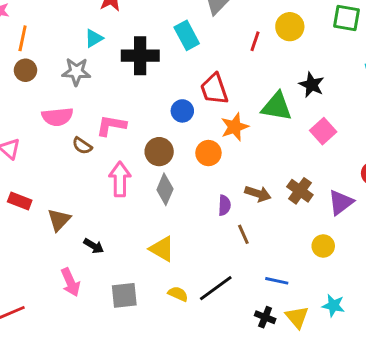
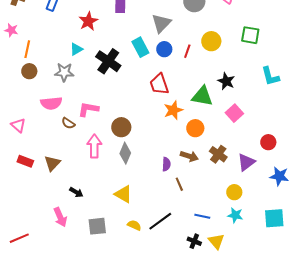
black cross: (140, 56) -> (108, 61), turned 35
blue circle: (182, 111) -> (164, 49), moved
orange circle: (208, 153) -> (195, 128), moved
brown triangle: (59, 220) -> (52, 163), moved
cyan star: (333, 306) -> (235, 215), moved

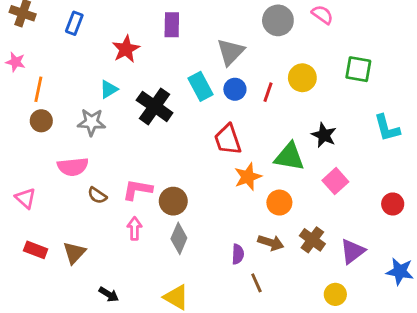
pink L-shape: (88, 109) -> (137, 190), moved
red circle: (268, 142) -> (393, 204), moved
pink arrow: (94, 146) -> (135, 228), size x0.7

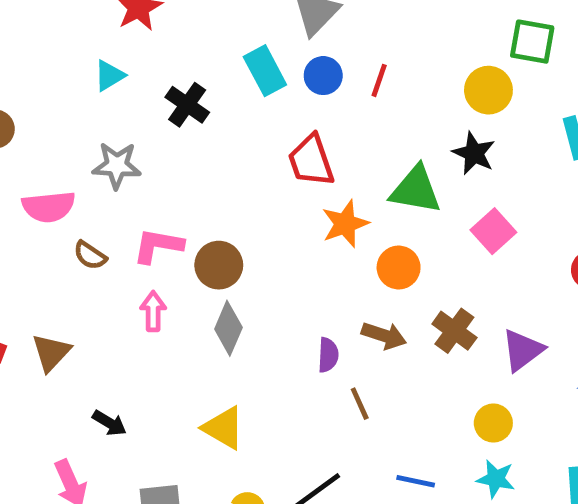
yellow circle: (302, 78) -> (488, 90), moved
black cross: (155, 106) -> (187, 105), size x0.7
gray star: (91, 122) -> (117, 165), moved

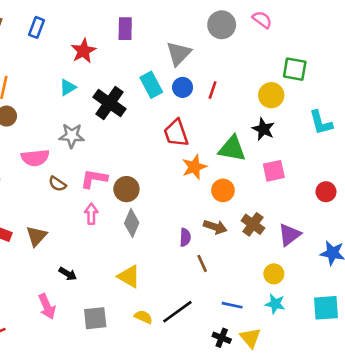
black cross: (187, 105) -> (110, 103), size x1.4
pink square: (493, 231) -> (274, 171), turned 30

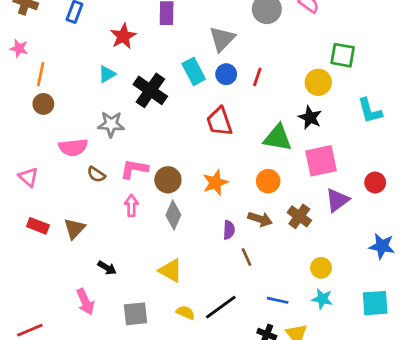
orange star: (194, 167) -> (215, 183), moved
pink square: (274, 171) -> (321, 161), size x1.4
purple triangle: (289, 235) -> (337, 200), moved

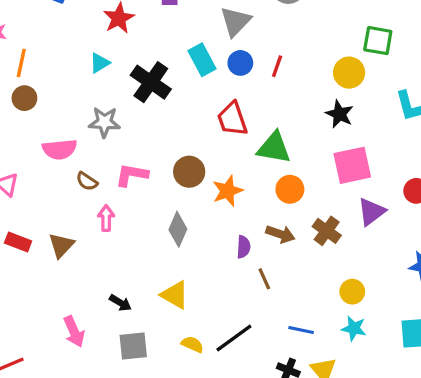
green triangle: (278, 138) -> (274, 148), moved
brown circle: (168, 180) -> (189, 172), moved
pink arrow: (131, 206) -> (106, 218), moved
black arrow: (107, 268) -> (120, 303), moved

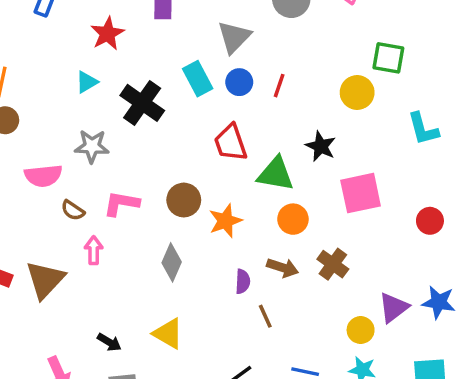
black star: (339, 114) -> (321, 146), moved
purple triangle: (371, 212) -> (394, 307), moved
brown triangle: (61, 245) -> (45, 280), size x1.4

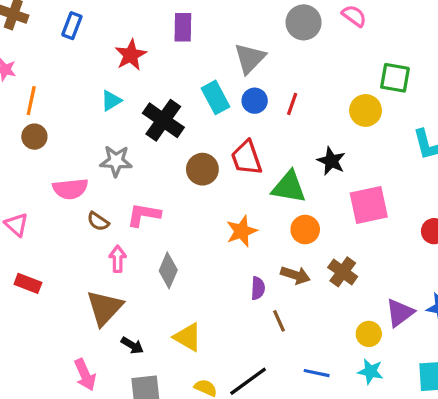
brown circle: (184, 200) -> (202, 169), moved
gray diamond: (172, 262) -> (168, 270), moved
brown triangle: (45, 280) -> (105, 308), moved

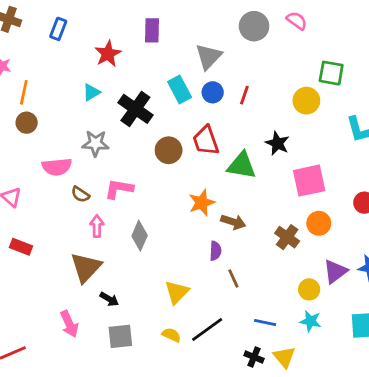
orange circle: (305, 230) -> (319, 223), moved
brown arrow: (295, 275) -> (233, 222), moved
yellow triangle: (188, 337) -> (177, 292), moved, turned 44

